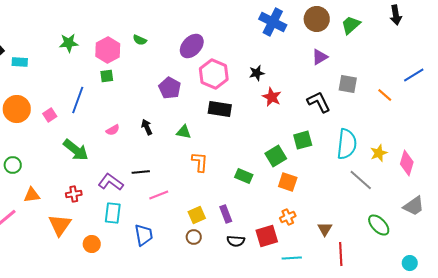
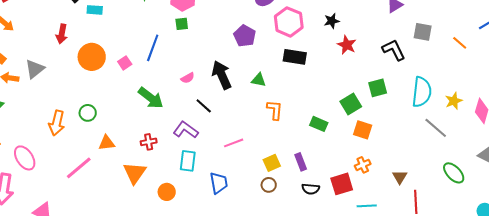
black arrow: (147, 127) -> (222, 75), size x1.8
black line: (141, 172) -> (204, 106), moved, turned 48

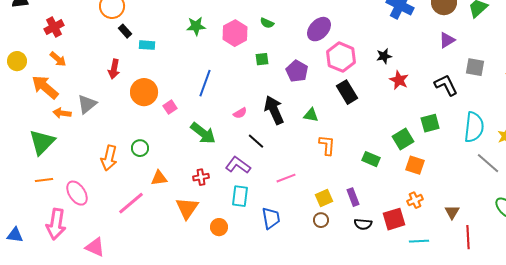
green square: (182, 24) -> (262, 59), moved
black rectangle: (295, 57) -> (347, 92), turned 50
pink square: (125, 63) -> (170, 107), moved

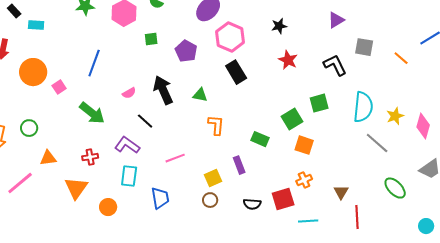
black star: (384, 56) -> (279, 26), moved
purple rectangle: (353, 197) -> (239, 165), moved

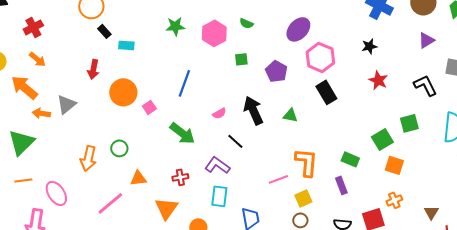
orange L-shape: (216, 125) -> (306, 162), moved, size x1.4
pink line: (175, 158) -> (278, 179), moved
purple rectangle: (239, 165) -> (341, 185), moved

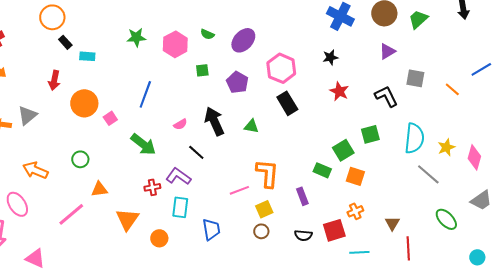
purple ellipse: (298, 29) -> (243, 40), moved
orange arrow: (88, 158) -> (35, 170), moved, turned 100
green rectangle: (350, 159) -> (322, 170), moved
red cross: (180, 177) -> (152, 187), moved

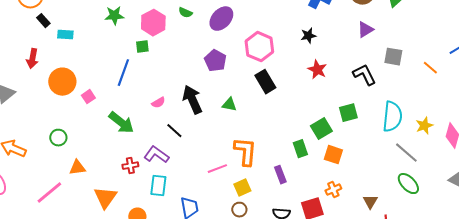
green square: (202, 70) -> (142, 47), moved
green rectangle: (322, 170) -> (300, 149), turned 48
green ellipse: (446, 219) -> (408, 184), moved

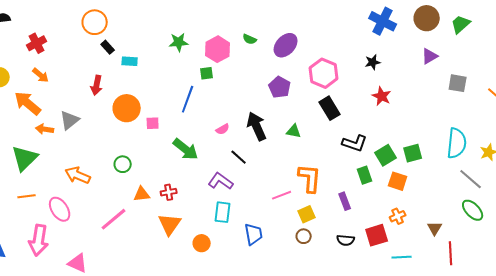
black L-shape: (364, 75) -> (355, 143), moved, turned 135
pink square: (88, 97) -> (153, 123), turned 32
green square: (348, 113) -> (413, 153), moved
red cross: (130, 166) -> (169, 192), moved

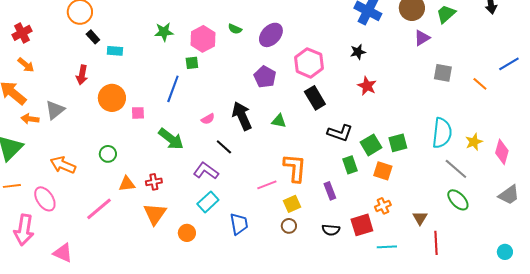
purple triangle: (430, 56) -> (422, 38), moved
cyan rectangle: (223, 212) -> (208, 202), turned 40

